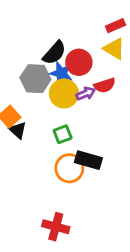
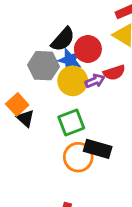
green square: (63, 134) -> (71, 122), size x1.4

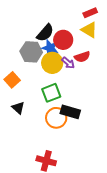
purple arrow: (95, 81) -> (68, 63), turned 64
black triangle: (26, 118) -> (18, 108), moved

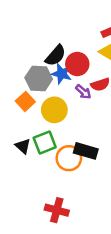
yellow circle: (52, 63) -> (54, 110), moved
orange square: (12, 80) -> (25, 101), moved
green square: (51, 93) -> (45, 142), moved

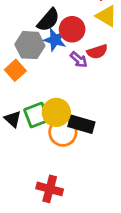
yellow circle: (54, 110) -> (56, 112), moved

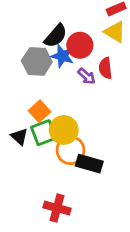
red semicircle: (97, 52) -> (105, 68), turned 102
orange square: (15, 70) -> (40, 111), moved
black rectangle: (81, 124) -> (89, 164), moved

